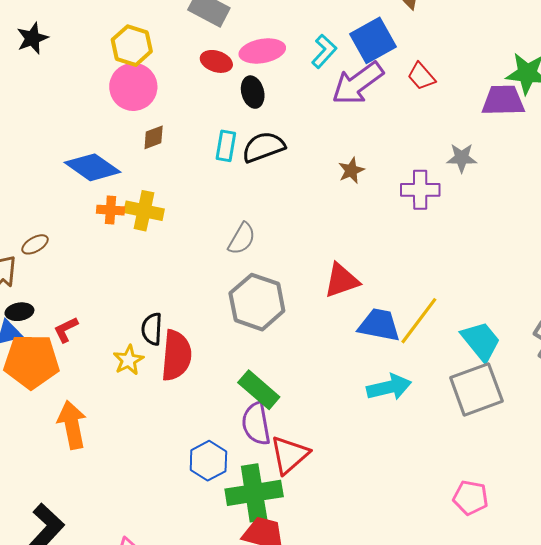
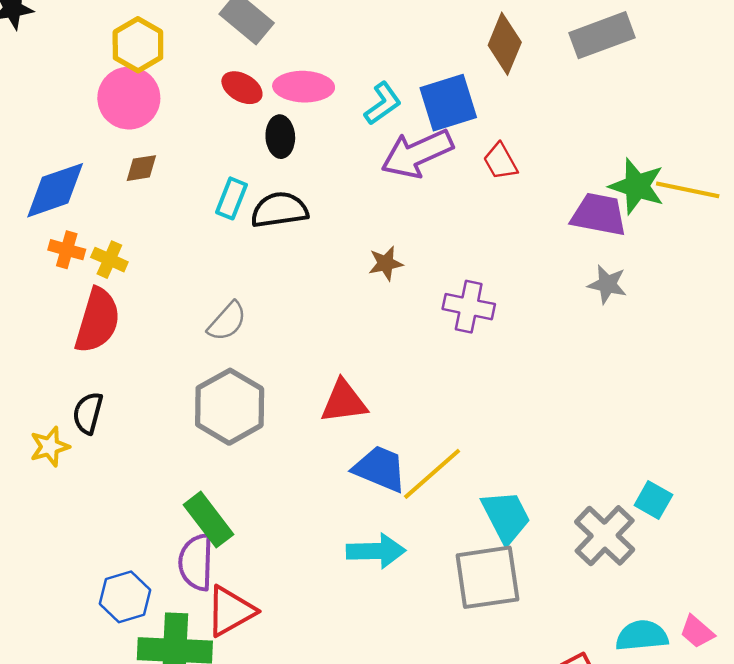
gray star: (462, 158) -> (607, 284), moved
blue diamond: (93, 167) -> (55, 190), turned -66
yellow cross: (144, 211) -> (109, 260), size x0.7
red semicircle: (176, 355) -> (97, 321), moved

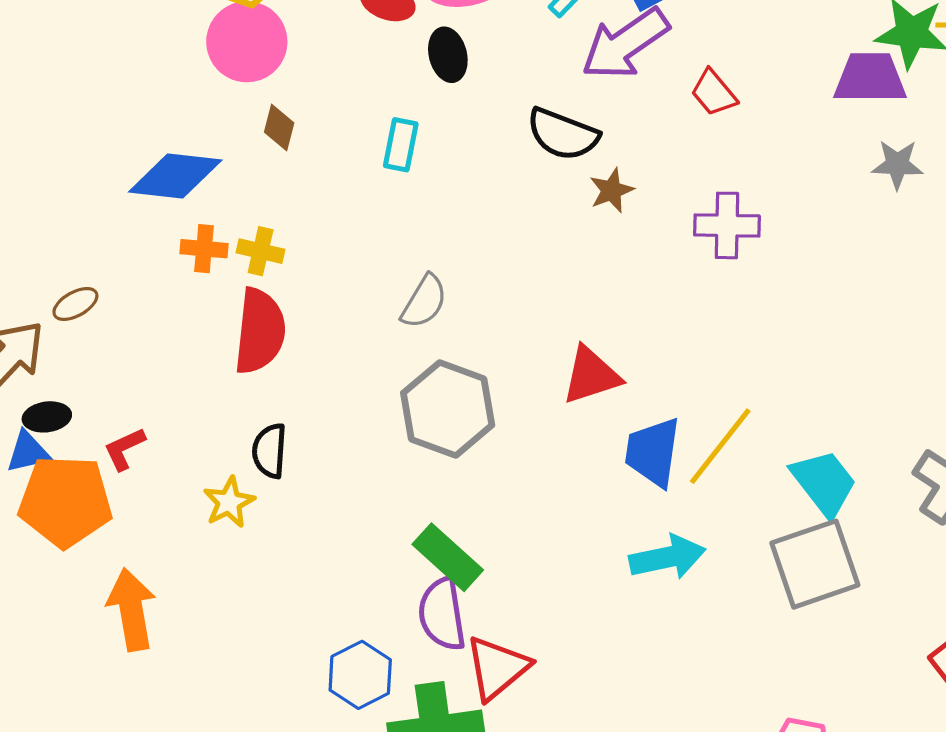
red trapezoid: (500, 161) -> (714, 93), moved
brown diamond: (141, 168) -> (279, 128), turned -56
blue diamond: (55, 190) -> (175, 176), turned 36
black semicircle: (279, 210) -> (563, 134), moved, turned -140
blue trapezoid: (380, 469) -> (653, 452), turned -94

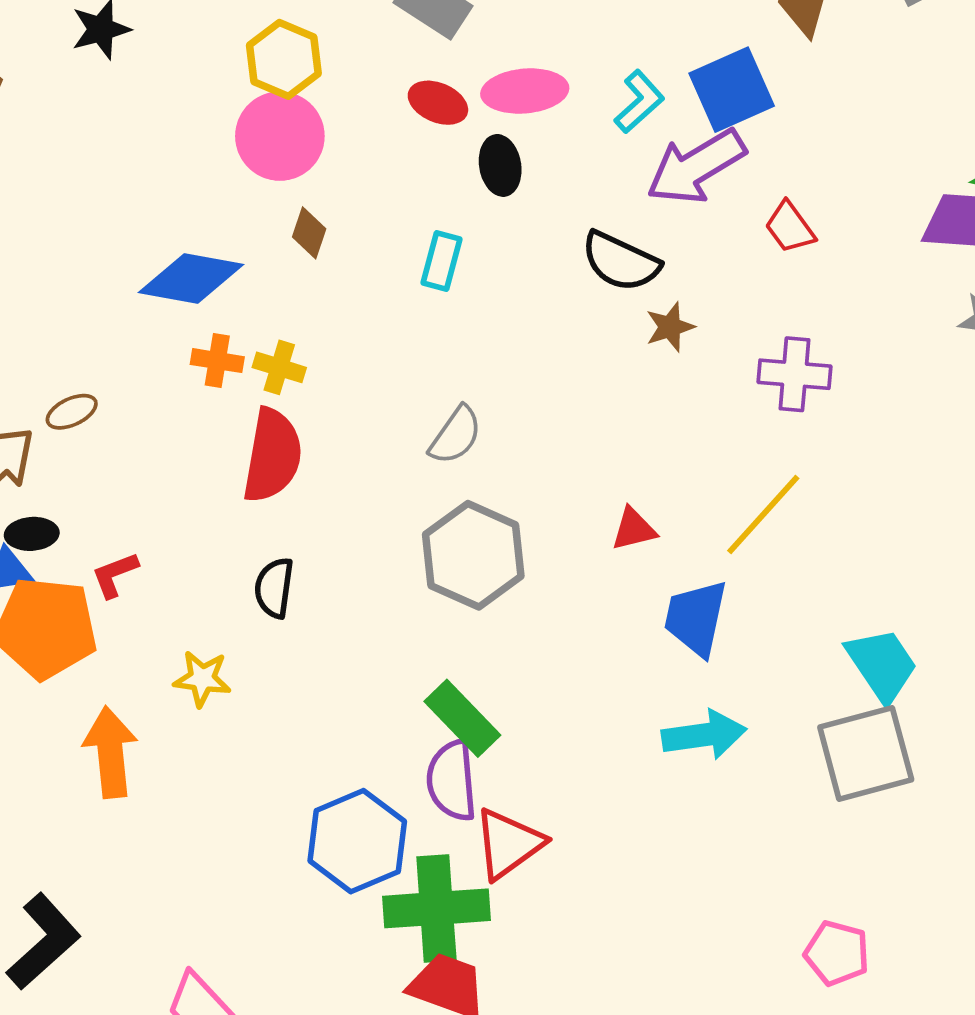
red triangle: (591, 375) -> (634, 529), size x0.7
yellow line: (720, 446) -> (763, 514), moved
yellow star: (229, 502) -> (202, 679), moved, turned 30
blue hexagon: (360, 675) -> (357, 841), size x1.4

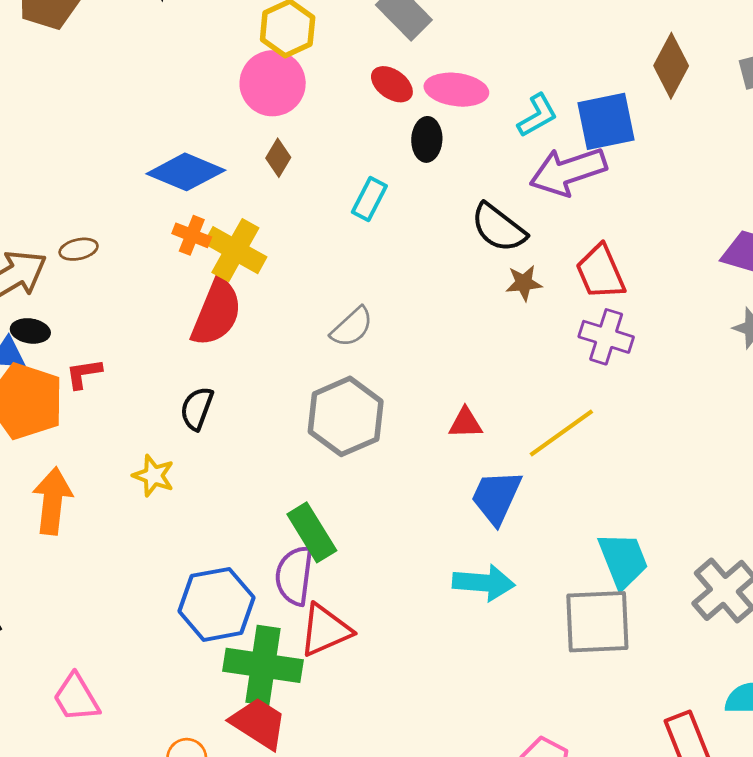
red trapezoid: (790, 227) -> (600, 272), moved, size x1.4
yellow cross: (279, 367) -> (235, 250), size x1.6
yellow star: (202, 679) -> (153, 476), moved

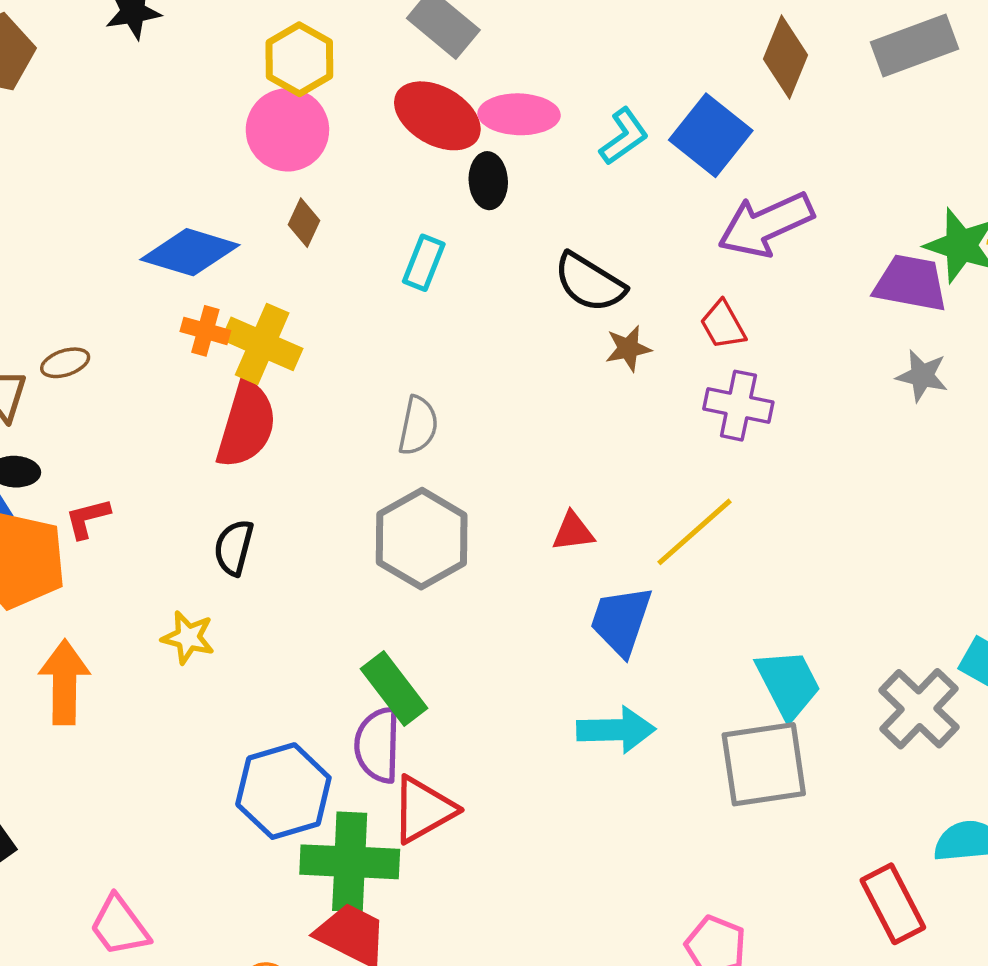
red ellipse: (392, 84) -> (437, 116), size x1.6
blue square: (606, 121) -> (711, 135), turned -34
purple arrow: (568, 171) -> (766, 224), moved
red trapezoid: (600, 272) -> (723, 325), size x0.7
gray semicircle: (352, 327) -> (418, 426), turned -30

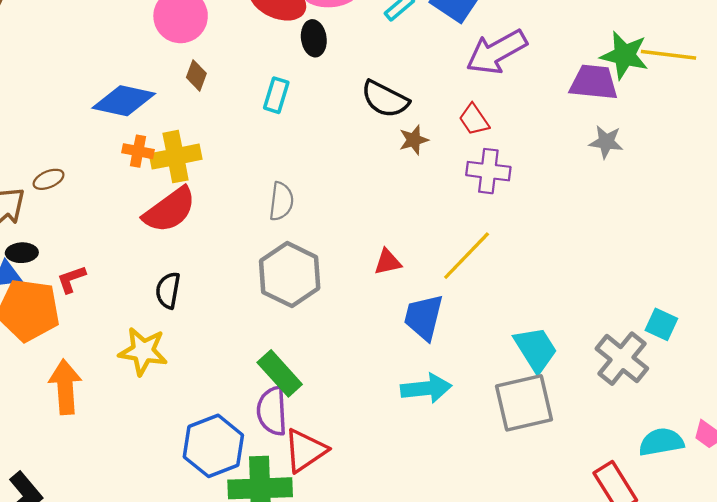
yellow cross: (262, 344) -> (176, 157), turned -30
red semicircle: (246, 425) -> (170, 210), turned 42
yellow star: (188, 637) -> (143, 351), size x1.4

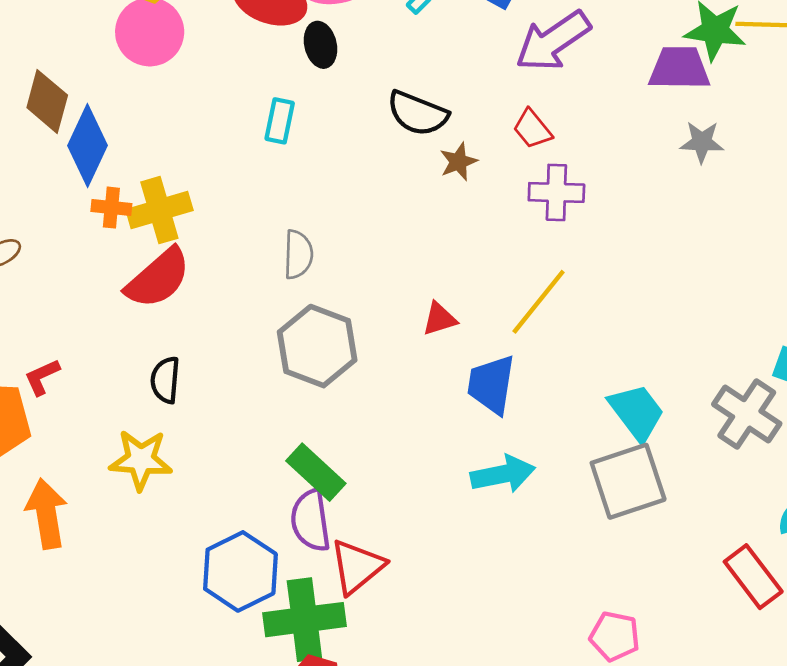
brown diamond: (196, 75) -> (47, 101), moved, size x1.6
blue diamond: (124, 101) -> (88, 145), turned -72

